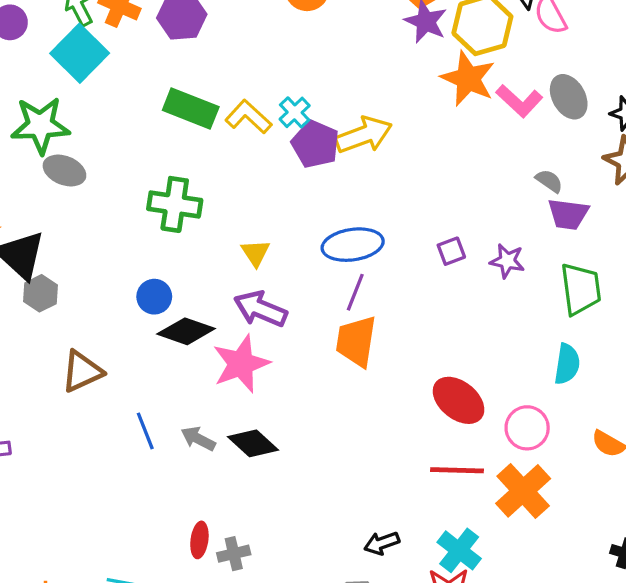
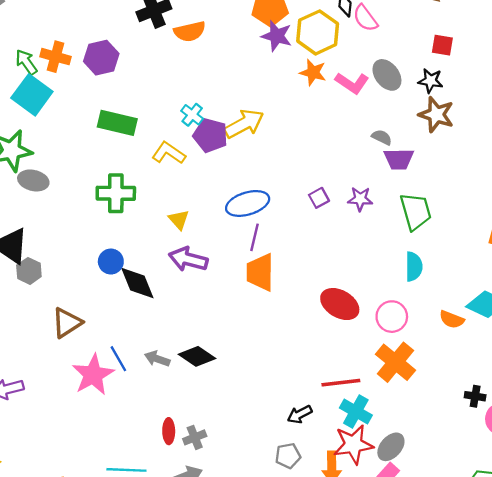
orange star: (468, 79) -> (313, 72), size x0.7
yellow L-shape: (248, 117) -> (169, 153), moved
black diamond: (186, 331) -> (137, 283), turned 57
pink star: (241, 364) -> (93, 375), moved
red line: (457, 470) -> (341, 383), moved

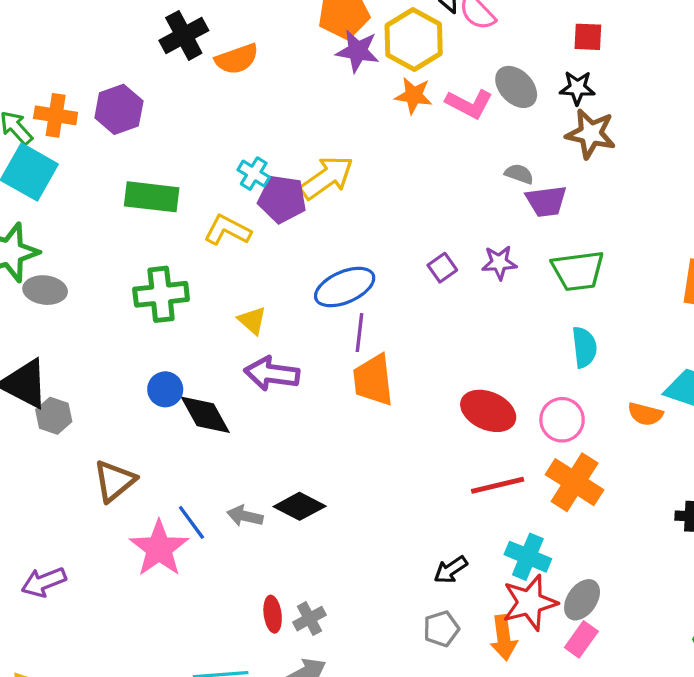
green trapezoid: (416, 211) -> (578, 271), turned 105
red line: (341, 383) -> (498, 485), moved

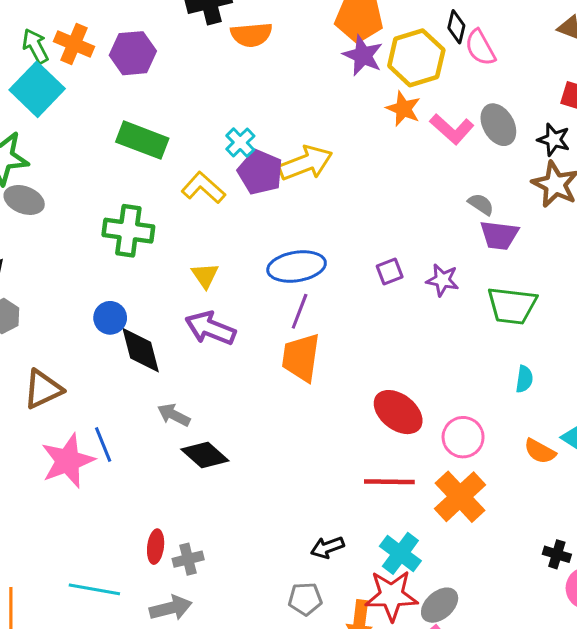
cyan semicircle: (584, 347) -> (524, 379), moved, size x0.7
gray arrow: (245, 516) -> (174, 415), moved

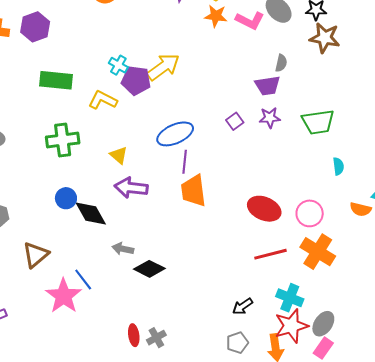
gray semicircle: (481, 204) -> (281, 63), turned 84
purple trapezoid: (499, 235) -> (268, 86), moved

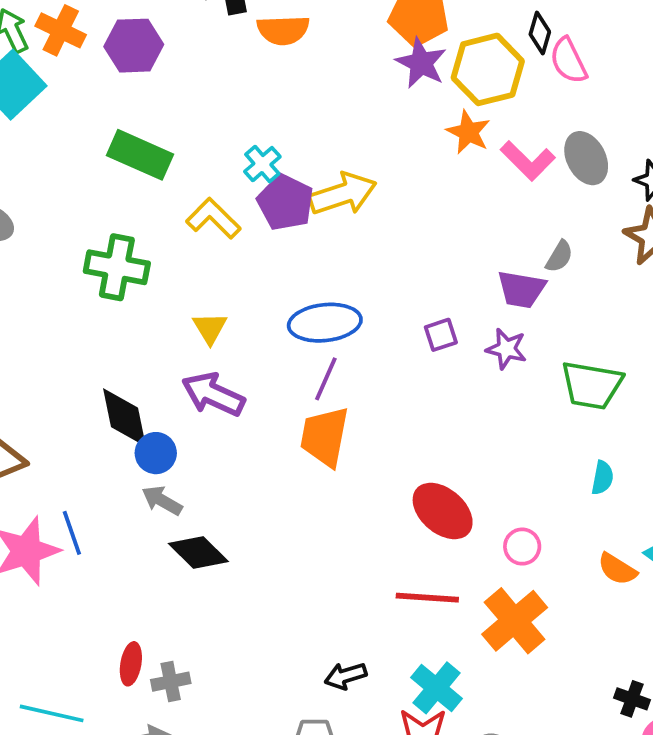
blue circle: (66, 198) -> (156, 453), moved
pink circle: (310, 213) -> (522, 547), size x0.7

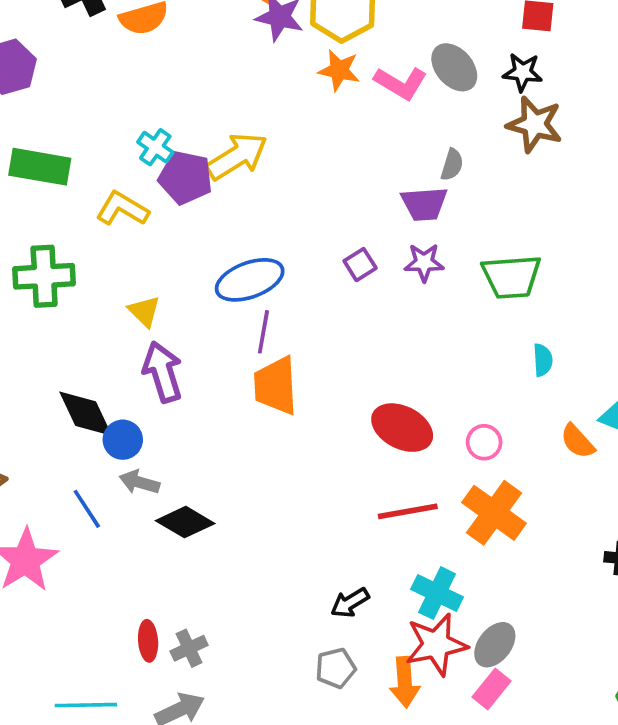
purple arrow: (213, 394) -> (163, 372), turned 62
blue line: (72, 533) -> (87, 509), moved
orange semicircle: (617, 569) -> (577, 441), turned 30

